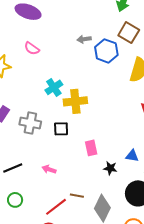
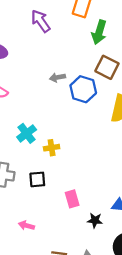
yellow cross: (75, 101) -> (52, 148), size x0.6

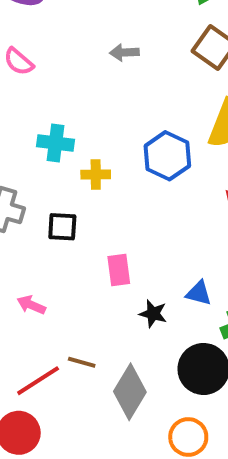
blue hexagon: (83, 89) -> (167, 156), moved
cyan cross: (27, 133) -> (55, 143), turned 36

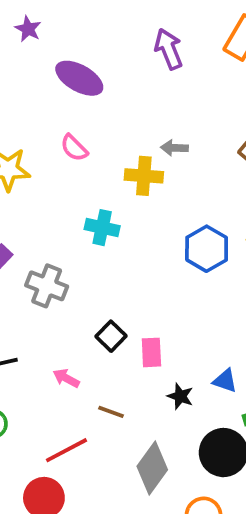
yellow cross: (96, 175) -> (144, 176), moved, size x1.4
black square: (62, 227) -> (111, 336), moved, turned 36
brown line: (82, 362) -> (111, 412), moved

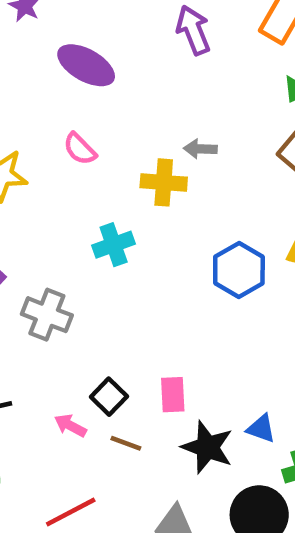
cyan cross: (102, 228) -> (114, 245), turned -32
black square: (111, 336) -> (109, 397), moved
black star: (180, 396) -> (207, 447), size x1.6
brown line: (111, 412) -> (126, 443), moved

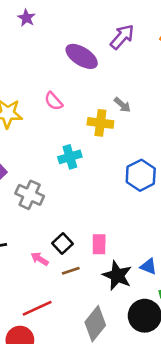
purple arrow: (193, 30) -> (122, 37), turned 60
purple ellipse: (86, 65) -> (82, 56), moved
gray arrow: (200, 149) -> (122, 105), turned -144
brown line: (126, 443) -> (71, 271), turned -42

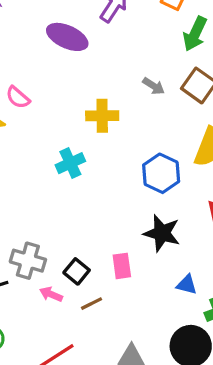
pink semicircle: (54, 101) -> (18, 97), moved
gray arrow: (122, 105) -> (154, 86), moved
gray cross: (30, 195) -> (28, 261), moved
black star: (117, 275) -> (162, 233), moved

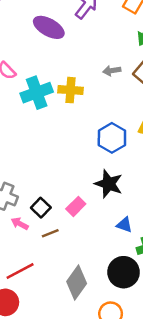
gray arrow: (154, 86) -> (112, 71), turned 133
cyan cross: (70, 163) -> (37, 93), moved, size x1.4
pink rectangle: (122, 266) -> (76, 206), turned 48

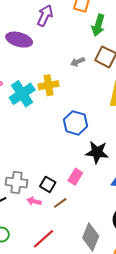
blue hexagon: (112, 138) -> (76, 123), moved

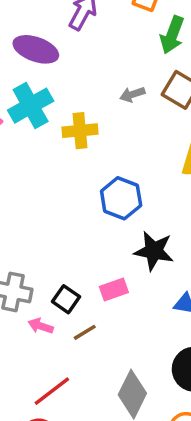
cyan cross: (22, 94) -> (31, 106), moved
pink rectangle: (75, 177) -> (114, 290), turned 35

